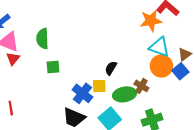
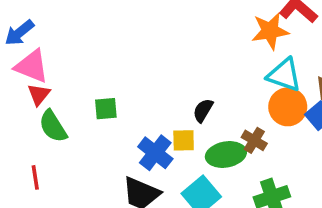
green semicircle: (42, 39) -> (53, 126), moved, turned -30

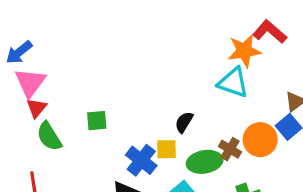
pink triangle: (32, 66) -> (30, 83), turned 44
cyan triangle: (284, 75) -> (233, 83), moved
orange circle: (288, 107) -> (260, 140), moved

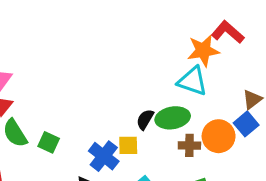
green square: (97, 121) -> (49, 142), moved, turned 30
brown cross: (230, 149) -> (189, 145), turned -30
green ellipse: (205, 162) -> (173, 118), moved

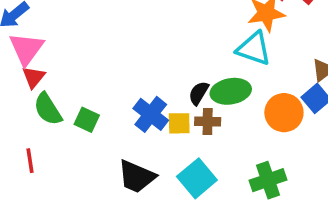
brown cross: (189, 145) -> (208, 122), moved
blue cross: (104, 156) -> (151, 114), moved

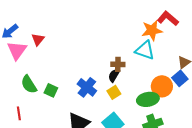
red triangle: (34, 77) -> (38, 39), moved
green ellipse: (231, 91) -> (148, 99), moved
brown cross: (208, 122) -> (118, 64), moved
yellow square: (179, 123) -> (114, 92), moved, turned -32

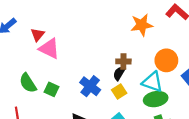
orange star: (152, 30) -> (142, 25), moved
pink triangle: (17, 50) -> (49, 49), moved, turned -40
cyan triangle: (145, 50) -> (152, 82), moved
orange circle: (162, 86) -> (166, 60), moved

